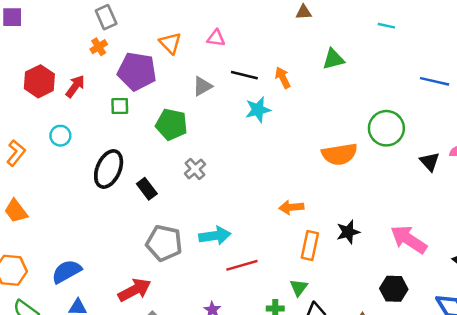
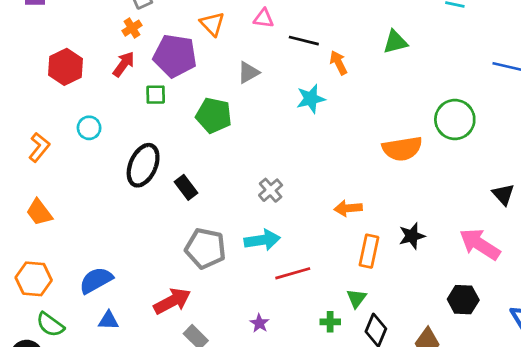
black line: (244, 75) -> (304, 41), moved
red arrow: (75, 86) -> (124, 64), moved
black triangle: (430, 162) -> (503, 194), moved
gray cross: (195, 169) -> (271, 190), moved

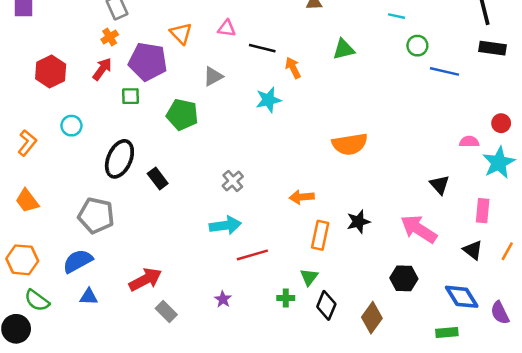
green circle: (455, 120) -> (417, 46), moved, size x0.6
gray pentagon: (205, 248) -> (96, 216), moved

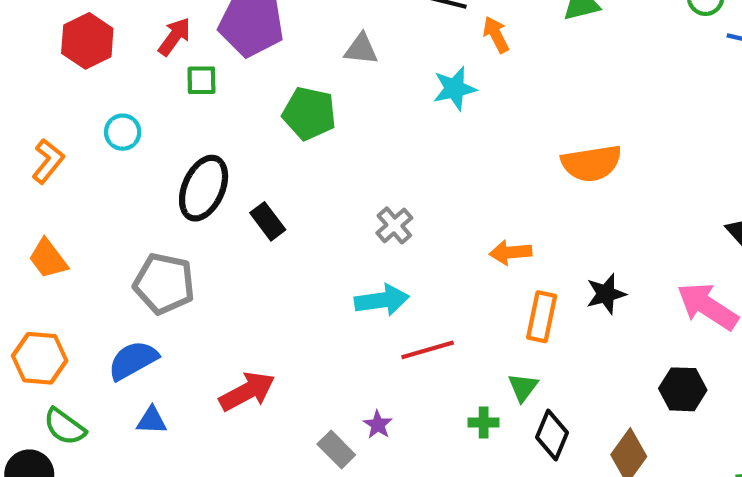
gray triangle: (213, 76) -> (361, 49), turned 35
green square: (131, 96) -> (201, 80), moved
gray rectangle: (166, 312) -> (336, 449), moved

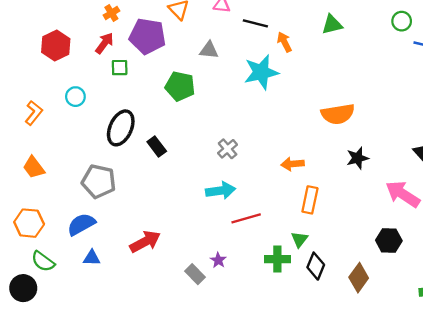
cyan star: (455, 89) -> (261, 72), size x1.4
black star: (606, 294) -> (358, 158), moved
green cross: (484, 423) -> (277, 259), size x1.5

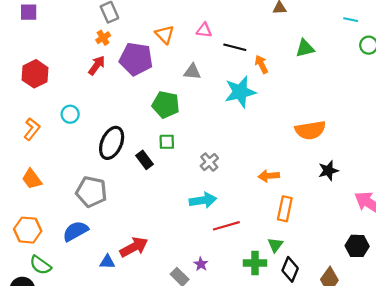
red hexagon: (56, 46) -> (35, 74), moved
green square: (120, 68) -> (167, 142), moved
blue triangle: (92, 258) -> (107, 262), moved

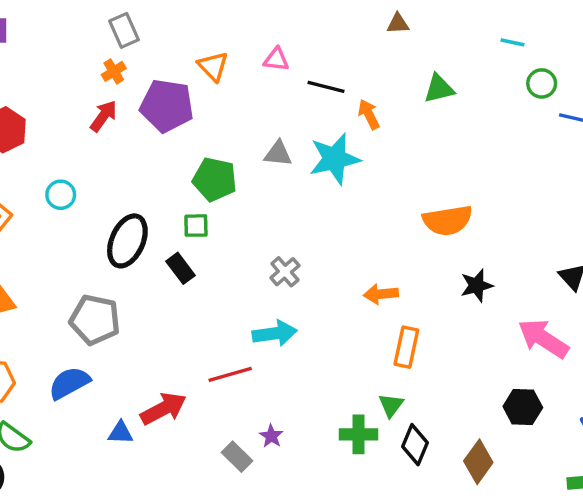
gray triangle: (192, 72) -> (278, 154), moved
green square: (167, 142) -> (196, 226), moved
red line: (226, 226) -> (230, 374), moved

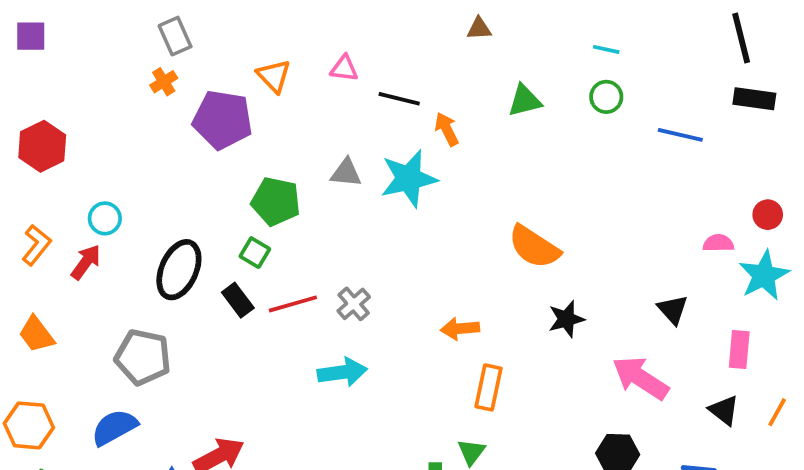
green circle: (542, 83) -> (606, 97), moved
red arrow: (103, 116) -> (86, 262), moved
orange semicircle: (448, 220) -> (534, 247), turned 42
green square: (196, 226) -> (255, 253), turned 32
red line: (230, 374) -> (293, 304), moved

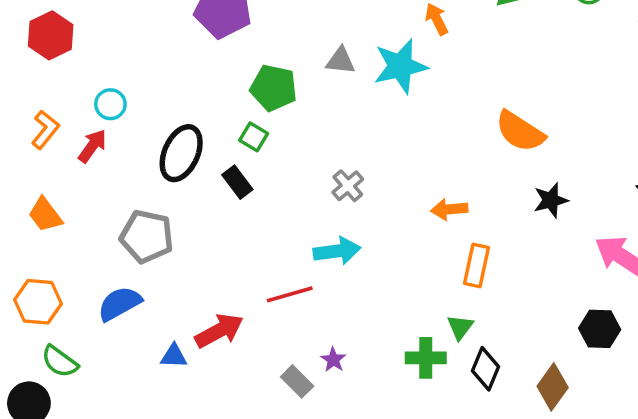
red line: (293, 304) -> (290, 294), moved

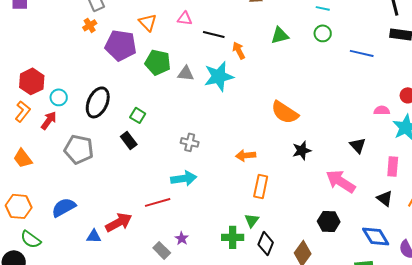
red hexagon: (51, 35) -> (32, 81), moved
green pentagon: (274, 88) -> (158, 62), moved
black ellipse: (181, 153) -> (98, 102), moved
gray cross: (348, 186) -> (190, 142), turned -36
gray pentagon: (147, 236) -> (79, 149), moved

